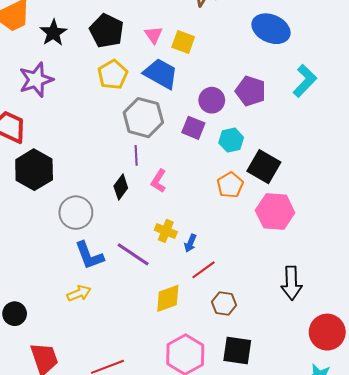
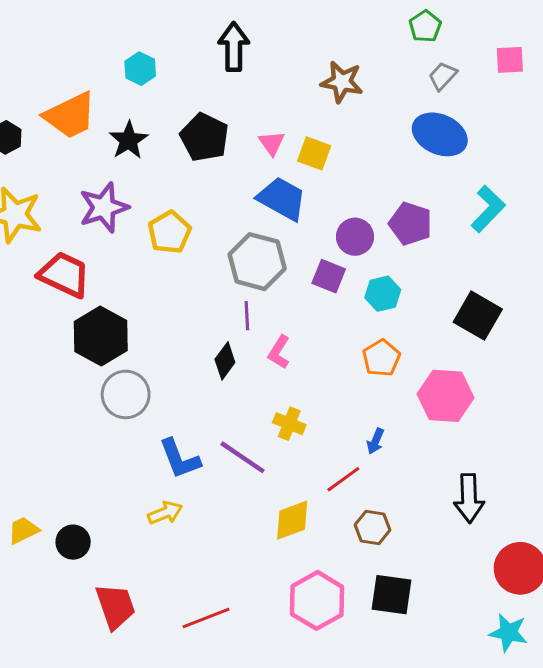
yellow pentagon: (113, 75) -> (169, 232), moved
black square: (264, 167) -> (478, 316), moved
gray circle: (76, 213) -> (126, 394), moved
blue arrow: (190, 243) -> (375, 441), moved

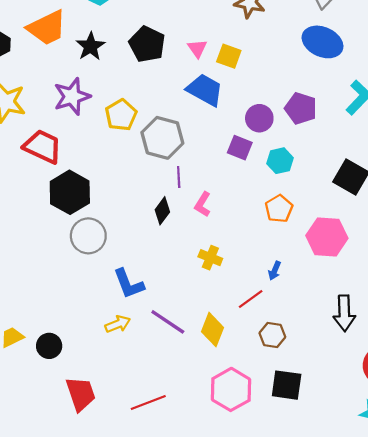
gray hexagon: (257, 262) -> (162, 138), moved
purple line: (242, 457) -> (168, 322), moved
yellow diamond: (292, 520) -> (212, 330), turned -48

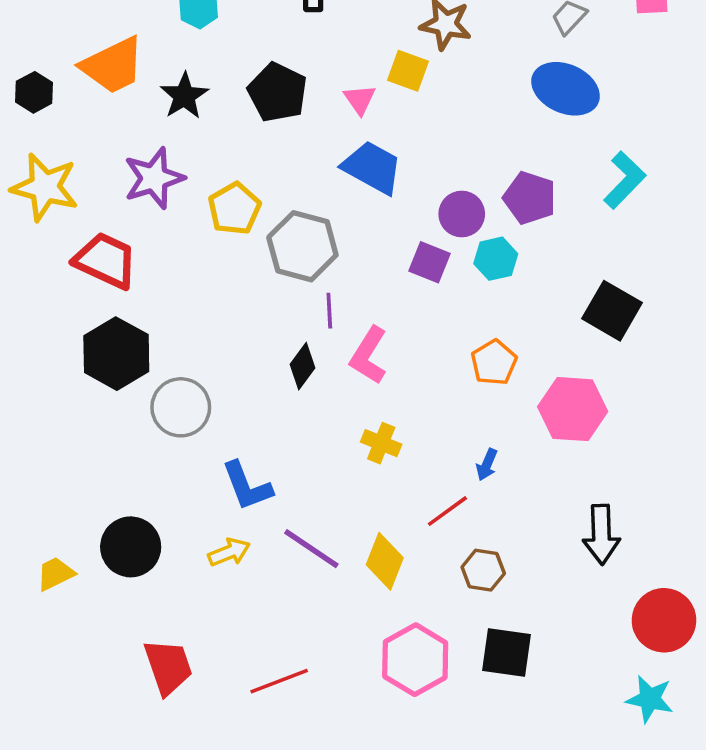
yellow square: (229, 56) -> (408, 71), moved
cyan hexagon: (280, 161) -> (496, 259), moved
black hexagon: (70, 192) -> (116, 354), moved
pink L-shape: (203, 204) -> (369, 355), size x1.4
black circle: (49, 346) -> (131, 547), moved, size x1.4

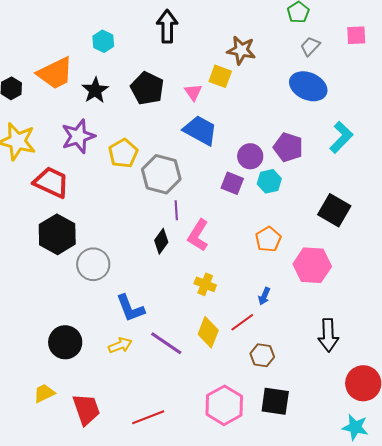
yellow diamond: (385, 561) -> (208, 332), moved
yellow trapezoid: (55, 574) -> (44, 393), moved

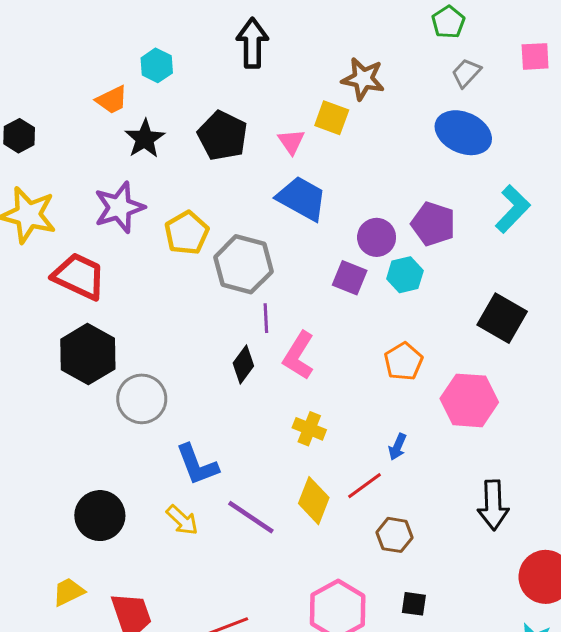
orange trapezoid: (55, 73) -> (112, 100), moved, size x0.6
yellow arrow: (120, 345) -> (182, 520), turned 65
black square: (275, 401) -> (414, 604), size x0.6

